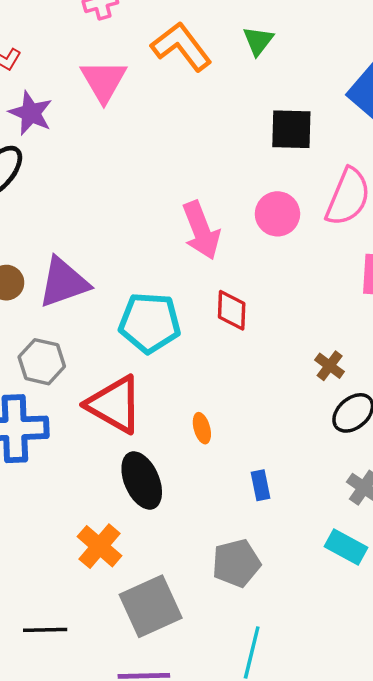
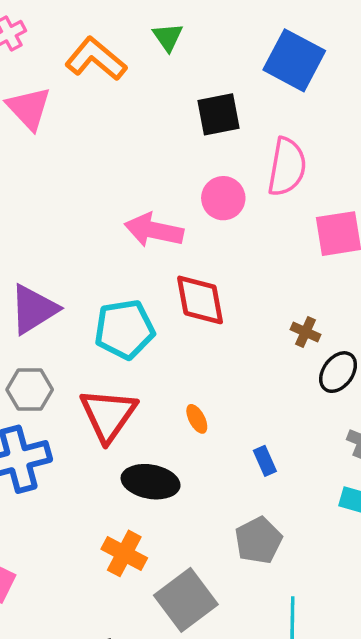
pink arrow: (201, 230) -> (154, 230), turned 136
red diamond: (232, 310) -> (200, 300), size x1.4
red triangle: (114, 404) -> (108, 415), turned 48
black ellipse: (142, 480) -> (151, 482), turned -44

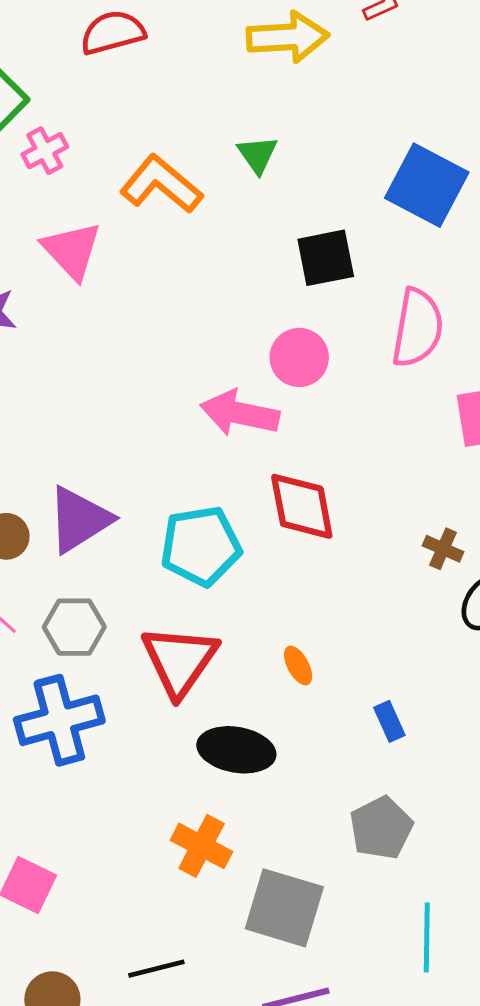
pink circle: (223, 198) -> (299, 357), moved
gray square: (186, 600) -> (284, 908), turned -36

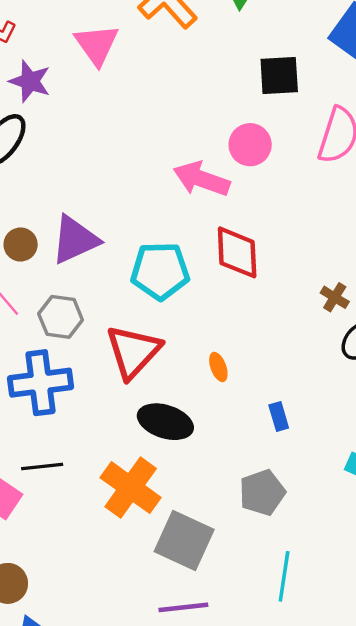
orange cross: (202, 846) -> (131, 488), size x1.4
black line: (156, 969) -> (42, 467), moved

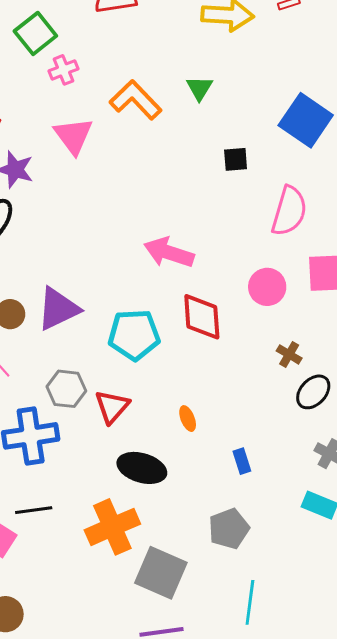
black square: (279, 75) -> (236, 159), size x0.7
pink circle: (250, 145) -> (267, 287), moved
gray hexagon: (61, 317) -> (66, 389), moved
red triangle: (133, 352) -> (112, 407), size x0.7
orange cross: (131, 488) -> (112, 527), turned 32

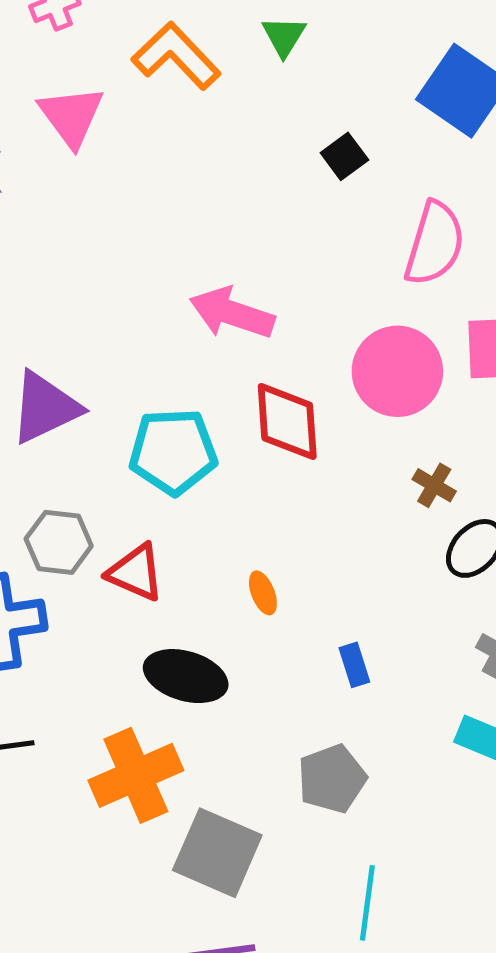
black square: (236, 159) -> (344, 156), turned -32
pink circle: (267, 287) -> (397, 371), size x1.4
red triangle: (112, 407) -> (136, 573), turned -48

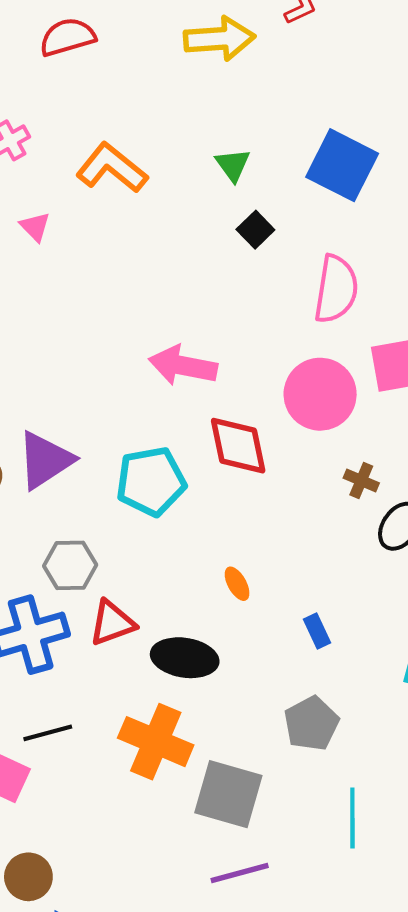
green triangle: (284, 36) -> (233, 165), moved
pink triangle: (71, 116) -> (35, 227), size x0.6
red triangle: (136, 573) -> (112, 623), moved, turned -36
orange cross: (136, 775) -> (156, 742), turned -36

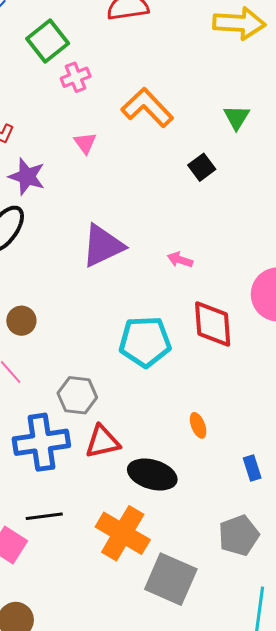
black square: (255, 230) -> (202, 167), moved
pink arrow: (183, 366) -> (180, 260), size x0.5
purple triangle: (45, 460) -> (103, 246), moved

